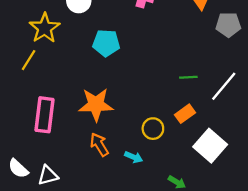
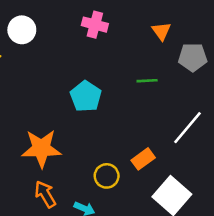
cyan pentagon: (106, 43) -> (86, 96), moved, turned 30
green line: (188, 77) -> (147, 81), moved

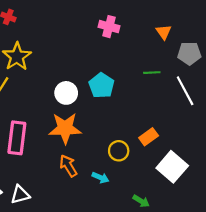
white circle: (22, 30) -> (66, 93), moved
white line: (187, 128) -> (185, 91), moved, turned -68

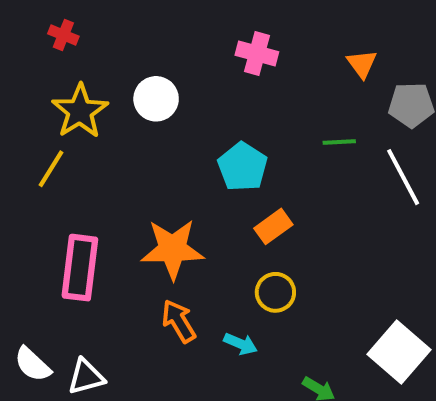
white circle: (66, 93) -> (156, 99), moved
orange rectangle: (149, 137) -> (273, 226), moved
white square: (172, 167) -> (399, 352), moved

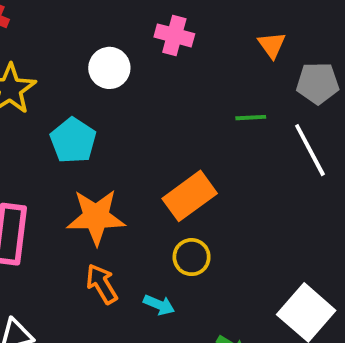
white circle: (156, 99) -> (109, 68), moved
cyan pentagon: (243, 167) -> (73, 141), moved
orange rectangle: (273, 226) -> (190, 196), size x1.5

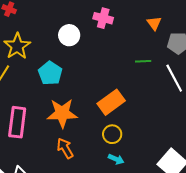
cyan arrow: (159, 305) -> (116, 159), moved

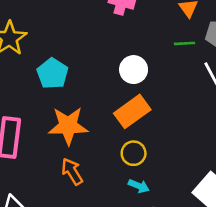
white circle: (69, 35) -> (134, 70), moved
green line: (143, 61) -> (185, 43), moved

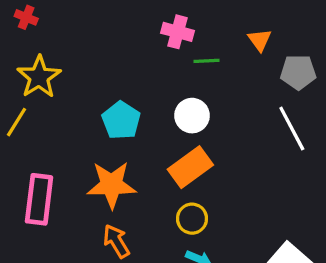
green line: (185, 43) -> (206, 61), moved
cyan pentagon: (52, 73) -> (121, 120), moved

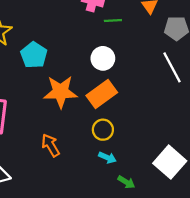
cyan pentagon: (121, 120) -> (34, 55), moved
orange star: (111, 185) -> (61, 92), moved

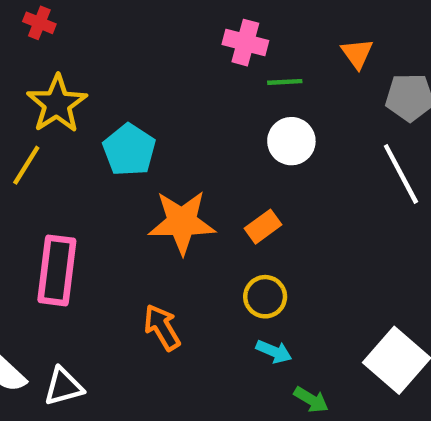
white circle: (103, 58) -> (291, 141), moved
orange rectangle: (102, 94) -> (263, 227), size x0.6

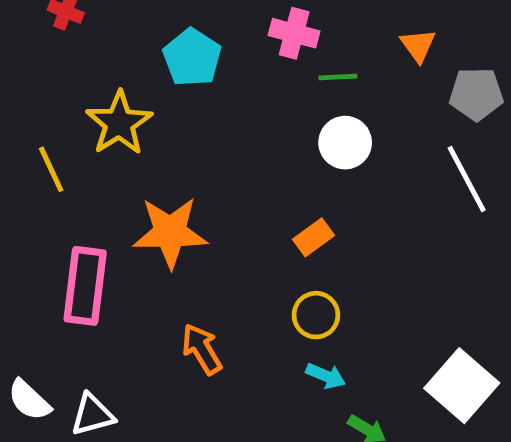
yellow star: (57, 104) -> (119, 123), moved
cyan pentagon: (129, 150) -> (192, 58), moved
yellow line: (26, 165) -> (51, 169), turned -57
orange star: (182, 222) -> (170, 232), moved

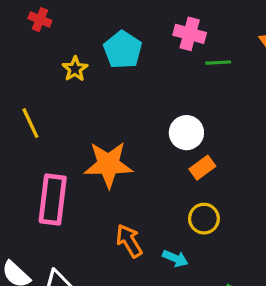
yellow star: (119, 123) -> (75, 69), moved, size x0.6
white circle: (345, 143) -> (186, 133), moved
cyan arrow: (326, 376) -> (175, 258), moved

